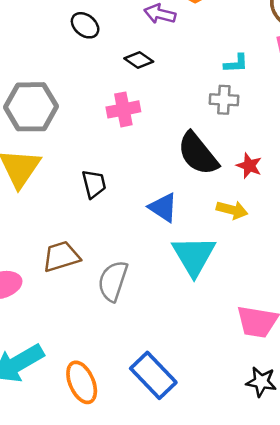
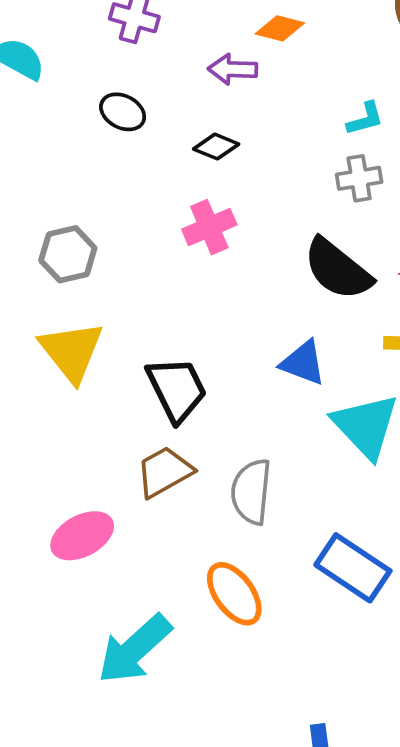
gray hexagon: (31, 107) -> (68, 254), size x0.7
black trapezoid: (94, 184) -> (177, 389), moved, size x1.5
blue rectangle: (153, 375) -> (353, 568), moved
orange ellipse: (82, 382) -> (234, 594), moved

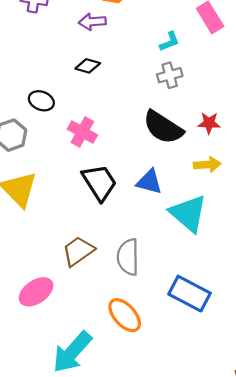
black ellipse: (123, 112) -> (41, 101), moved
pink cross: (209, 227) -> (82, 132), moved, turned -32
black trapezoid: (177, 389) -> (99, 182), moved

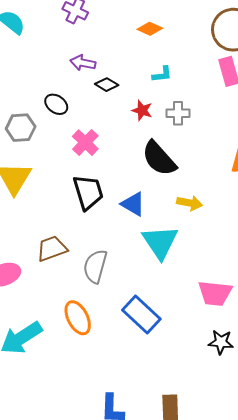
purple arrow: (92, 22) -> (83, 63), moved
cyan L-shape: (170, 42) -> (162, 74), moved
red star: (209, 123) -> (142, 110), moved

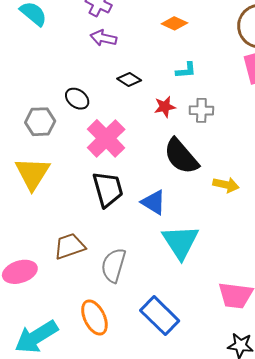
purple arrow: (83, 63) -> (103, 38), moved
red star: (142, 110) -> (165, 107), turned -30
pink cross: (85, 143) -> (106, 138), size x1.4
yellow arrow: (190, 203) -> (226, 185), moved

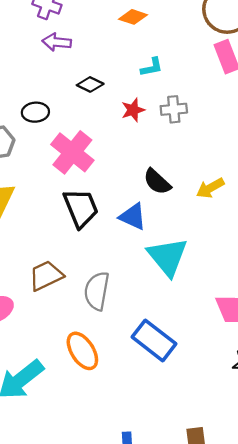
black ellipse: (77, 99) -> (35, 112), turned -35
black semicircle: (181, 156) -> (157, 182), moved, size x0.7
yellow arrow: (226, 185) -> (210, 188), turned 145

